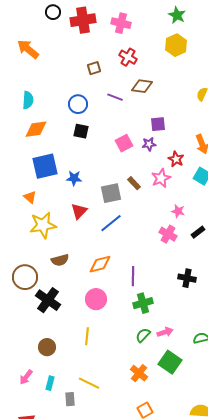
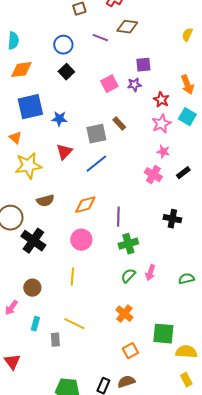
black square: (81, 131) -> (66, 72), turned 35
pink star: (161, 178) -> (161, 124), moved
pink arrow: (165, 332) -> (150, 273), turned 126
green square: (170, 362) -> (163, 334), moved, turned -30
pink arrow: (26, 377) -> (11, 308), moved

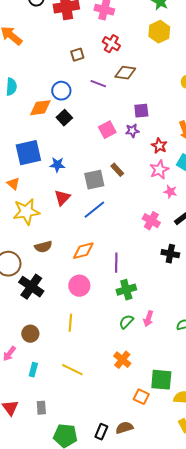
orange diamond: (21, 70) -> (40, 108), moved
pink star: (163, 152) -> (170, 192), moved
black cross: (172, 219) -> (170, 254), moved
gray rectangle: (55, 340) -> (41, 408), moved
orange square: (130, 351) -> (141, 397), moved, turned -35

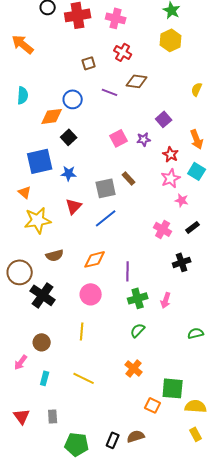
purple square: (141, 111) -> (164, 119), moved, turned -35
black square: (64, 118) -> (69, 137), moved
black cross: (170, 254) -> (182, 262), turned -30
pink arrow: (148, 319) -> (166, 300), moved

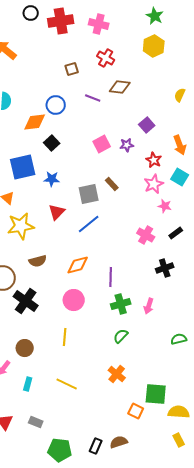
gray rectangle: (53, 416) -> (36, 422), turned -64

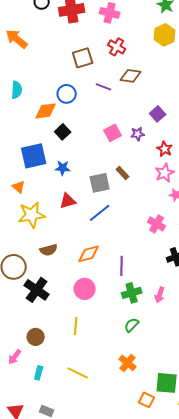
brown square: (72, 69) -> (83, 58), size x1.5
red triangle: (57, 212) -> (68, 201), turned 30

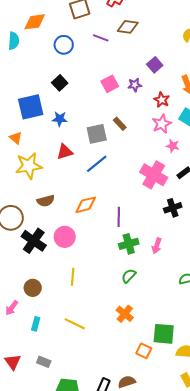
orange diamond: (46, 111) -> (35, 22), moved
pink cross: (157, 224) -> (154, 175), size x1.5
pink circle: (85, 289) -> (65, 237), moved

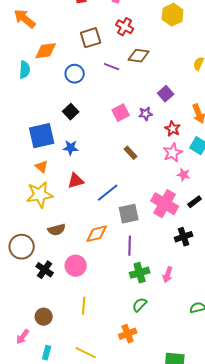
gray square: (97, 134) -> (129, 214), moved
orange triangle: (16, 138) -> (42, 167), moved
black cross: (34, 241) -> (45, 270), size x0.7
orange cross: (125, 314) -> (128, 334), moved, turned 30

